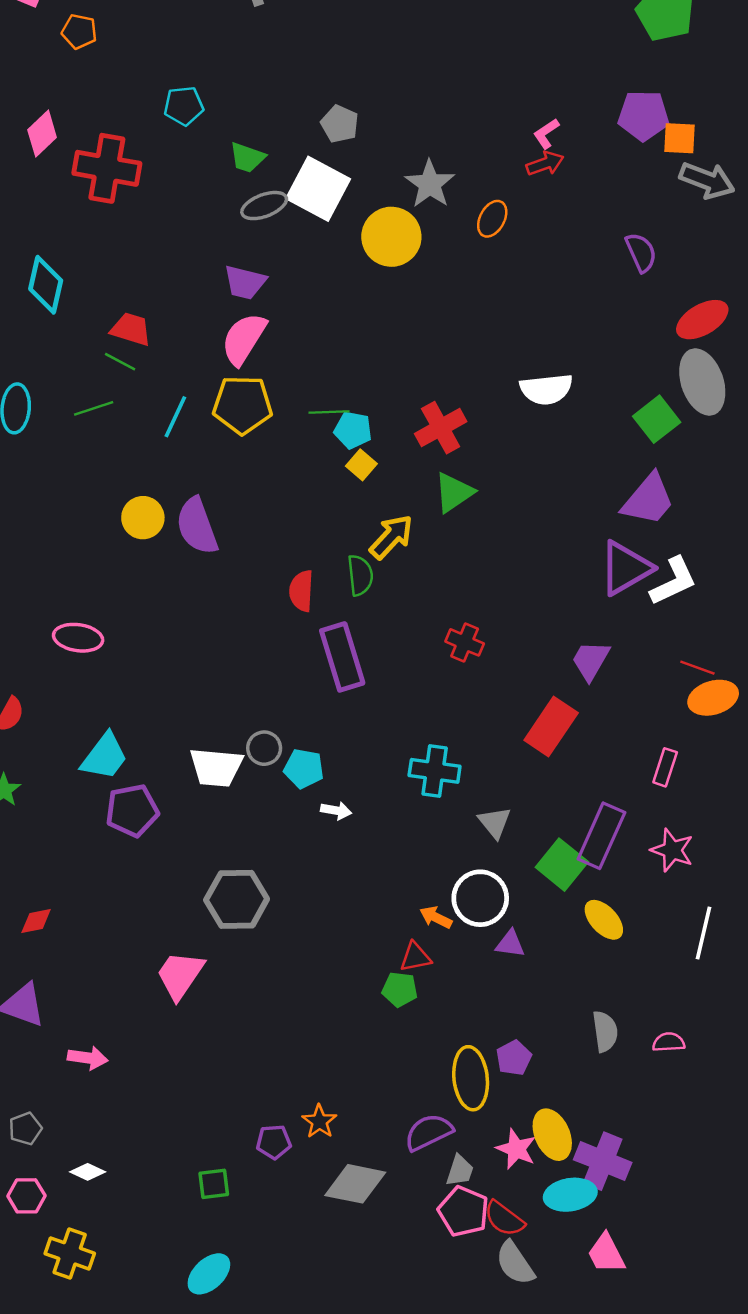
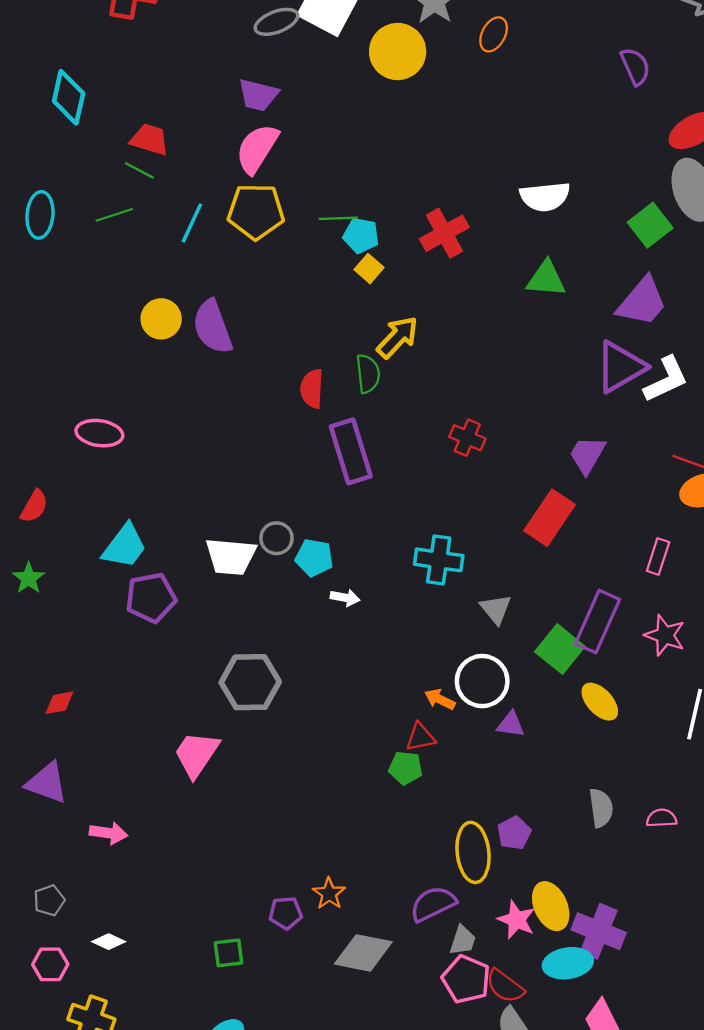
green triangle: (454, 492) -> (546, 279), moved, turned 39

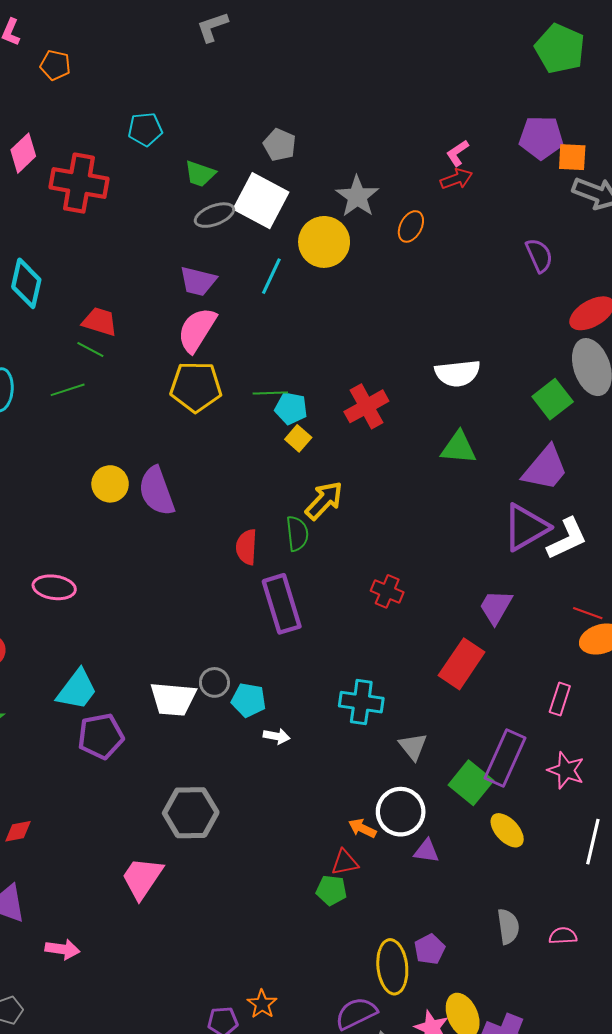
cyan line: (192, 223) -> (271, 276), moved

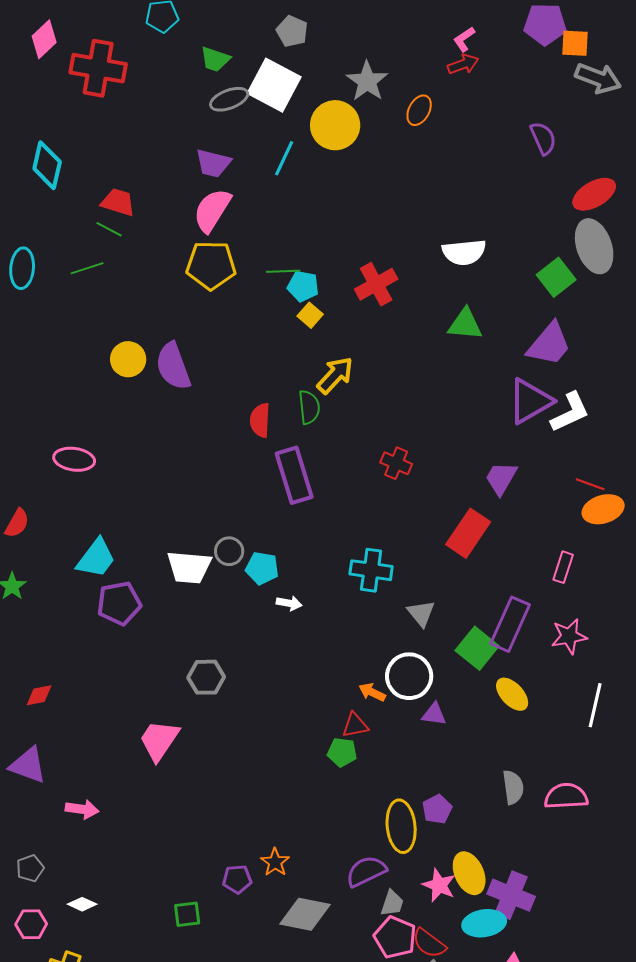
pink star: (566, 770) -> (569, 636), turned -30
gray hexagon: (191, 813) -> (206, 677), size x0.7
pink semicircle: (563, 936) -> (566, 796), size x1.6

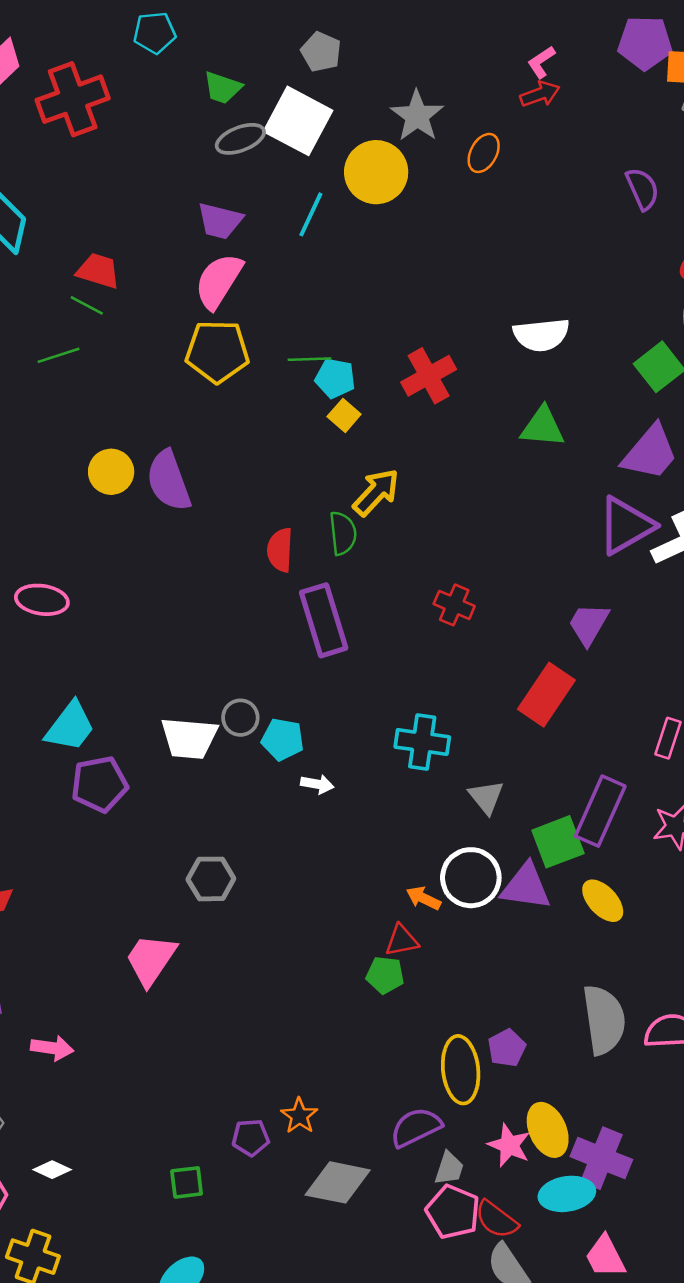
red cross: (98, 68) -> (73, 99), turned -30
green square: (477, 648) -> (558, 842), turned 30
purple triangle: (434, 714) -> (526, 887), moved, size x1.6
gray semicircle: (513, 787) -> (604, 1020), size x1.6

